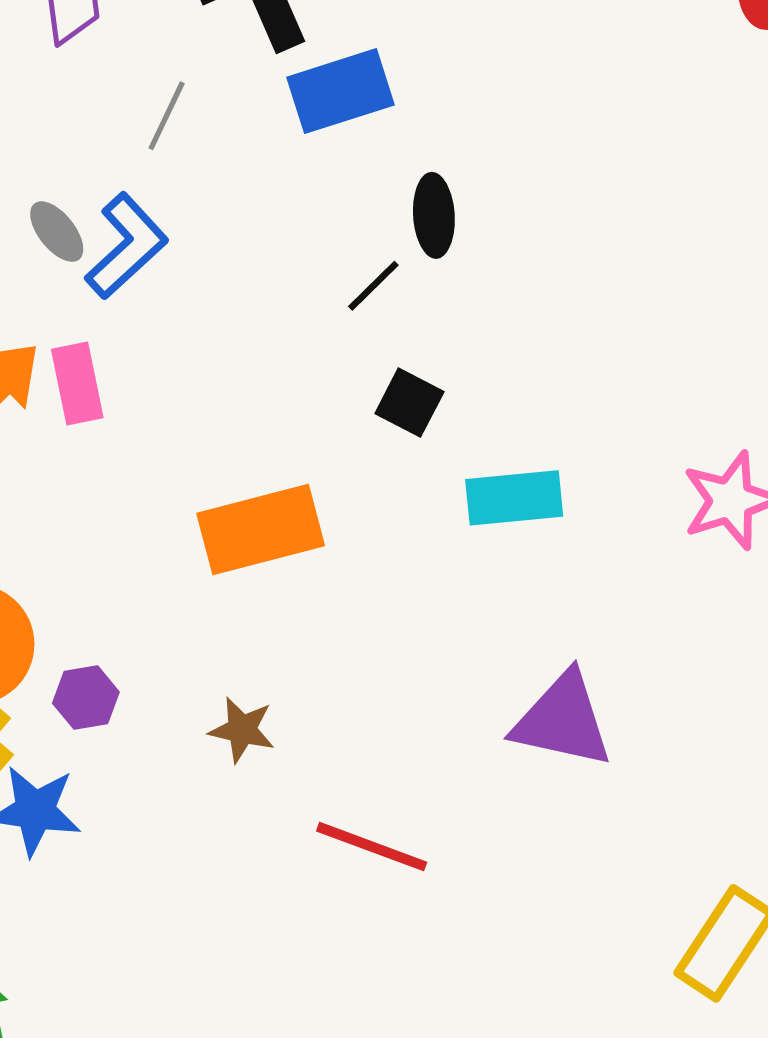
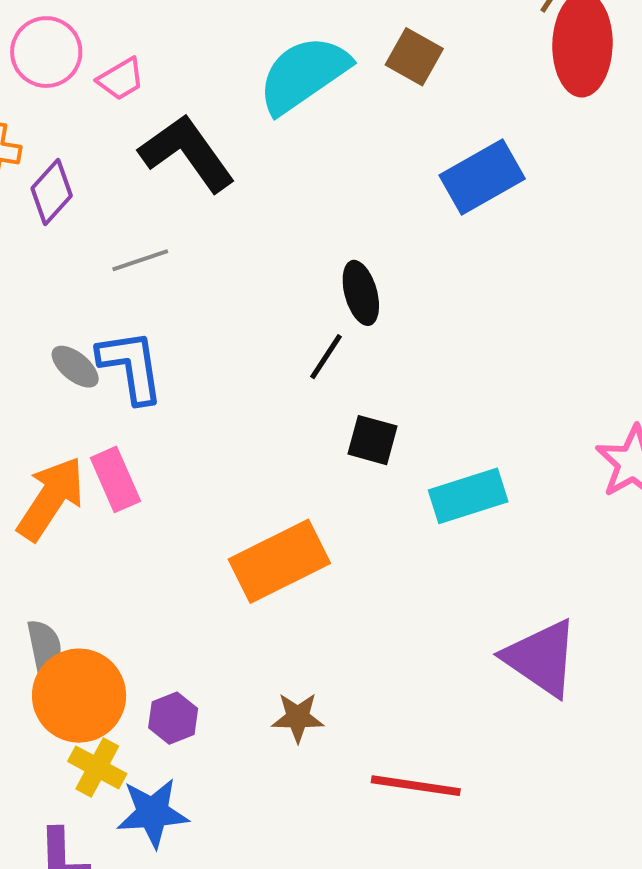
blue rectangle: (340, 91) -> (482, 177), moved
gray line: (167, 116) -> (140, 260), turned 58
blue L-shape: (127, 246) -> (131, 366), turned -44
purple triangle: (563, 720) -> (541, 658), turned 34

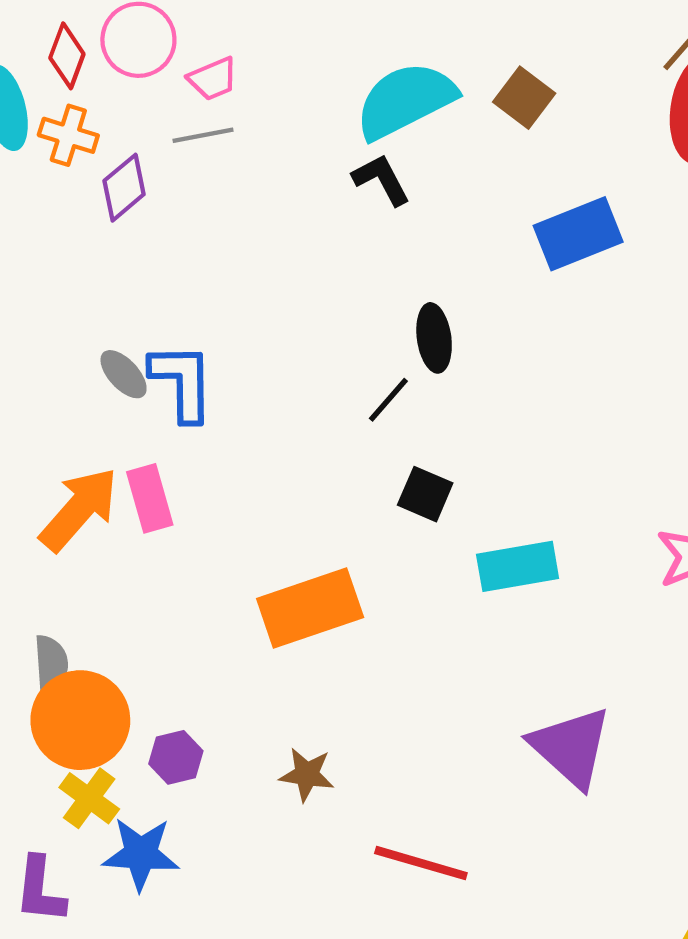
black L-shape: (187, 153) -> (381, 180), moved, size x0.6
gray line: (140, 260) -> (203, 135), moved

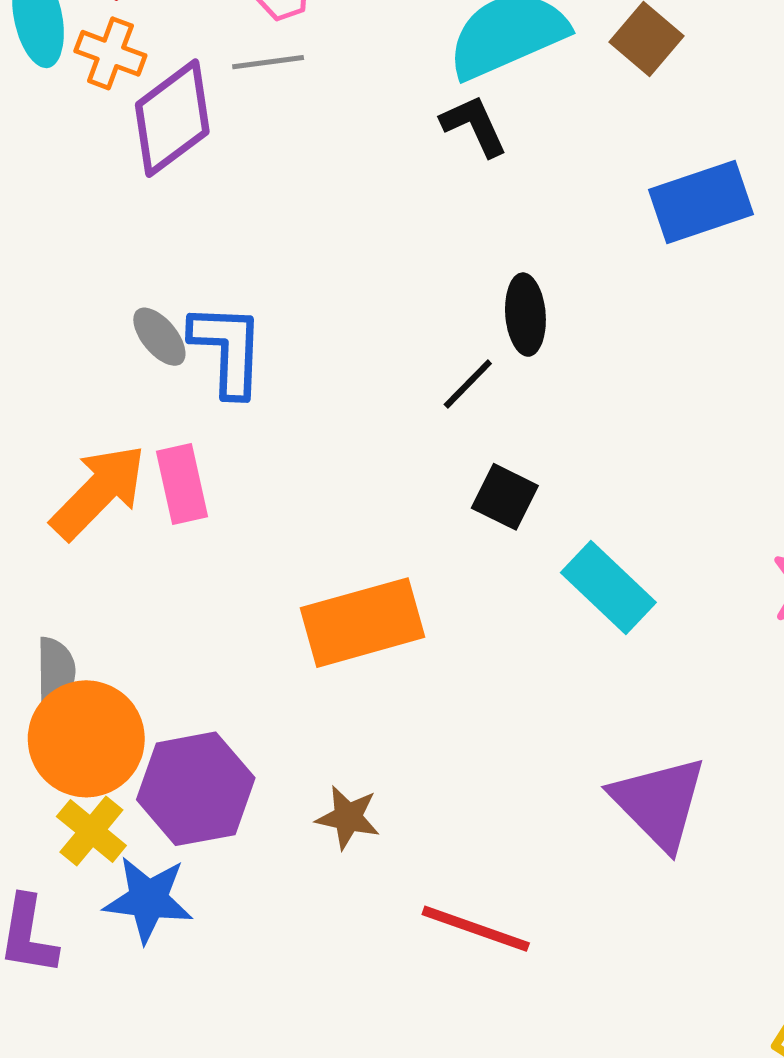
purple diamond: (124, 188) -> (172, 118), size x1.5
cyan rectangle: (518, 566) -> (608, 588), turned 50
purple hexagon: (176, 757) -> (196, 789), size x1.8

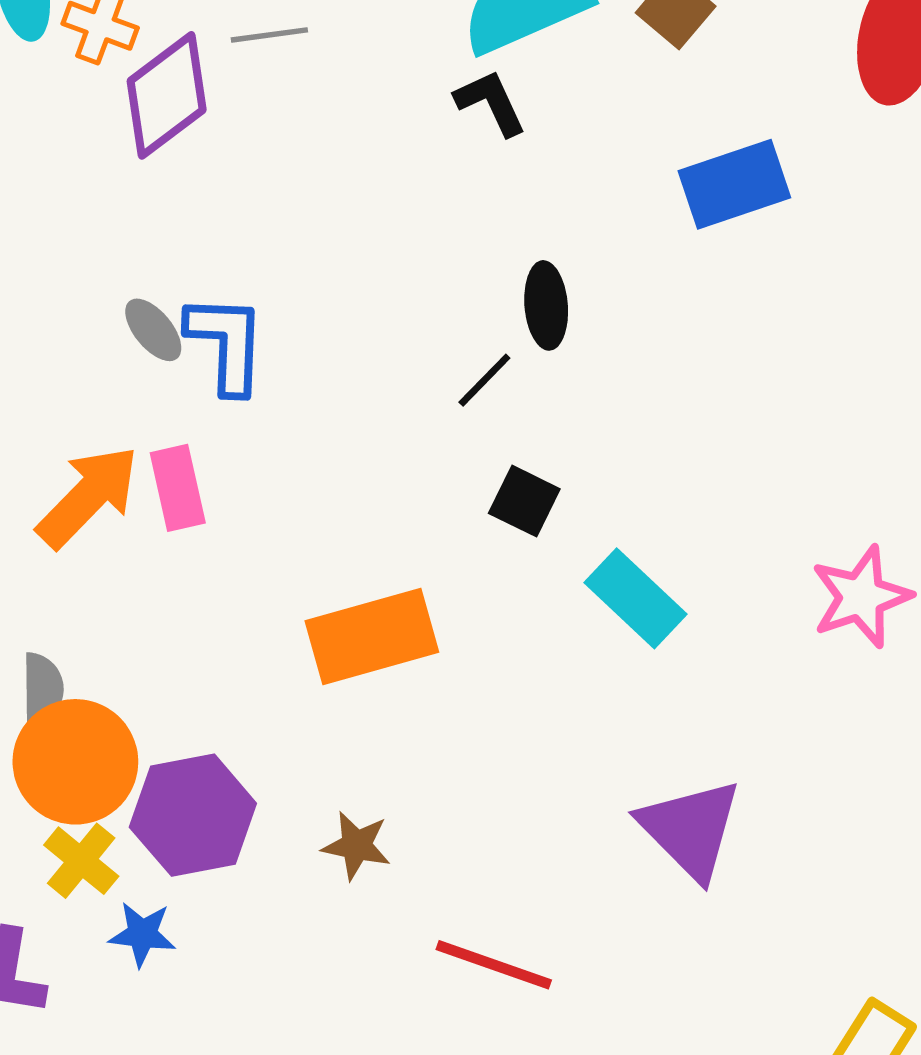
blue star: (148, 900) -> (142, 934), size x0.7

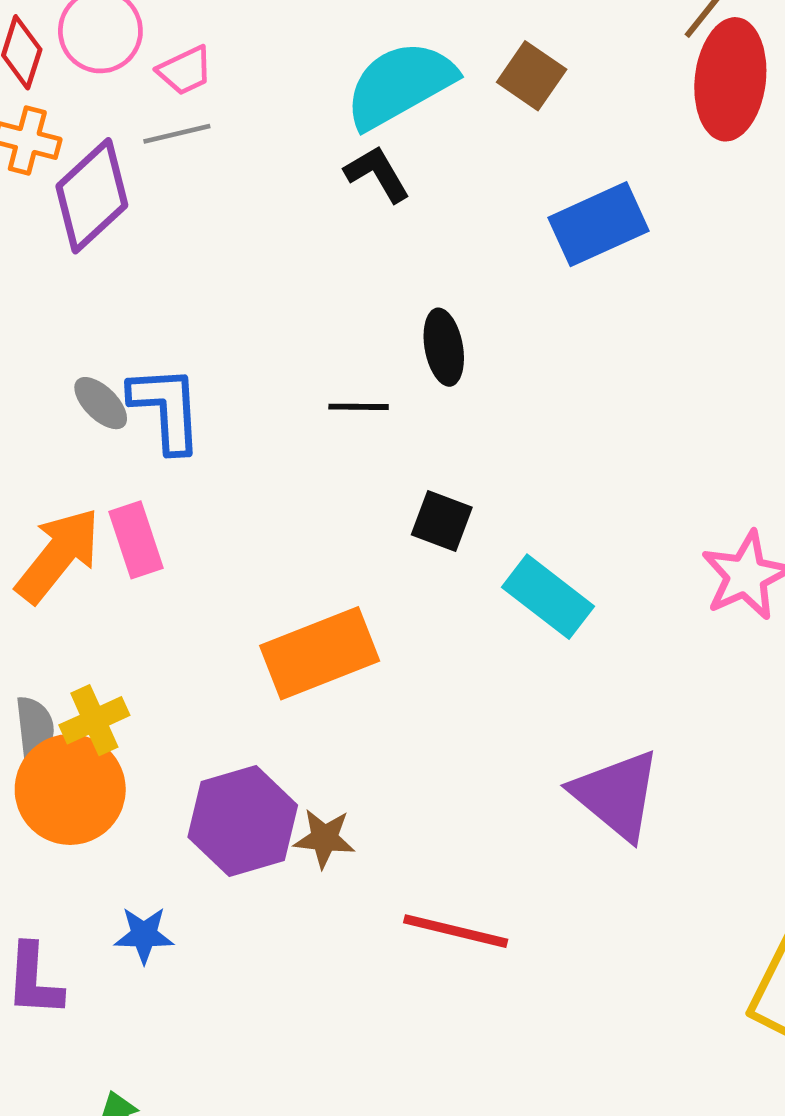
black line: (484, 380) -> (359, 407), moved, turned 52
purple hexagon: (193, 815) -> (243, 821), moved
yellow cross: (81, 861) -> (94, 720), moved, turned 32

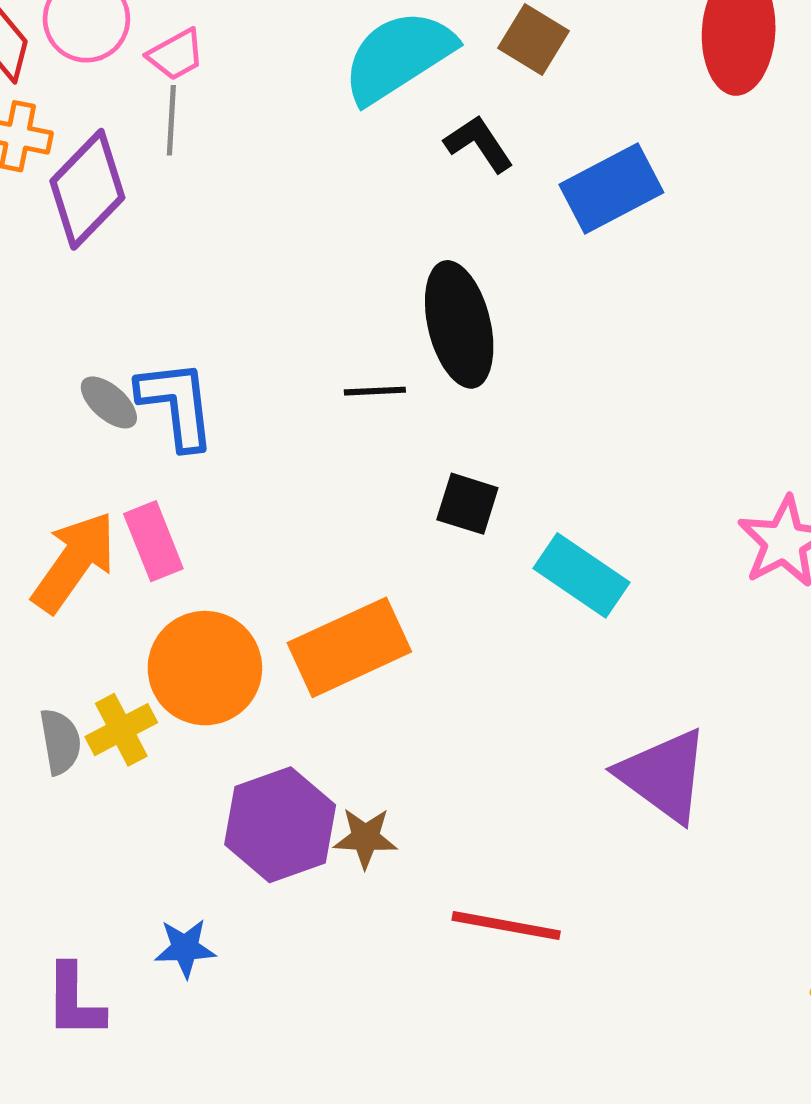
gray line: (177, 134) -> (171, 120), turned -70
black L-shape: (377, 174) -> (479, 144), moved
black ellipse: (444, 347) -> (459, 324), size x1.6
orange circle: (70, 789) -> (205, 668), moved

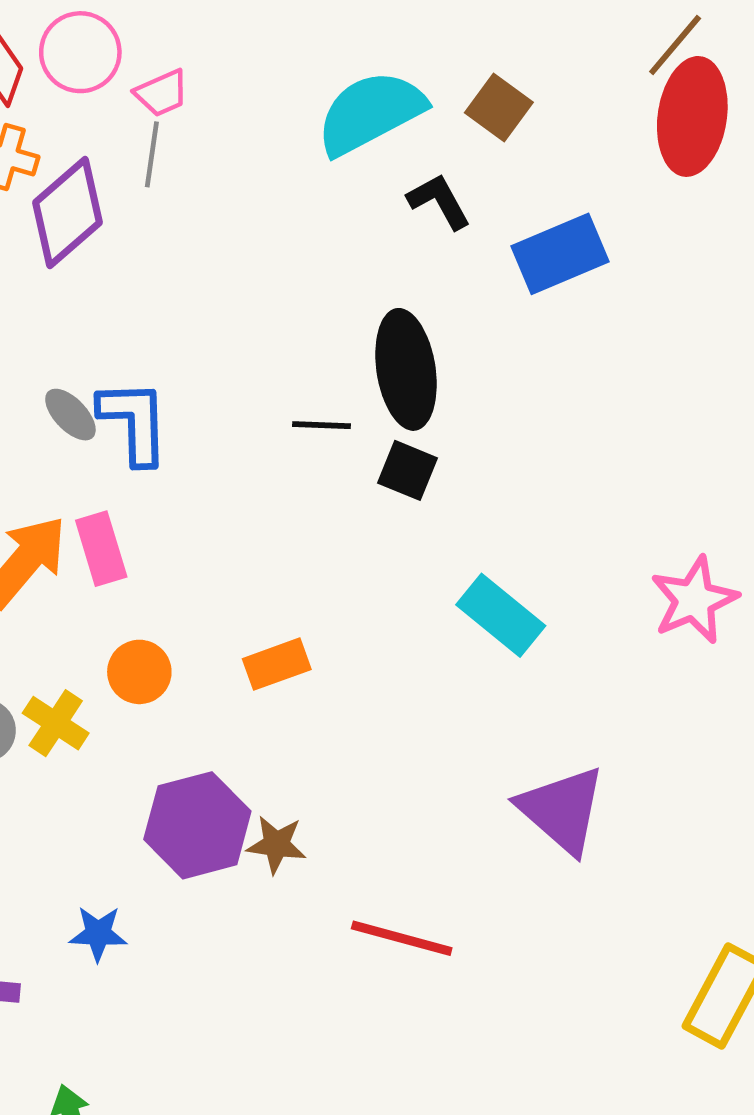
black square: (467, 504) -> (407, 470), moved
orange rectangle: (349, 647) -> (277, 664), size x0.6
orange circle: (205, 668) -> (139, 672), size x0.6
yellow cross: (121, 730) -> (56, 723), turned -34

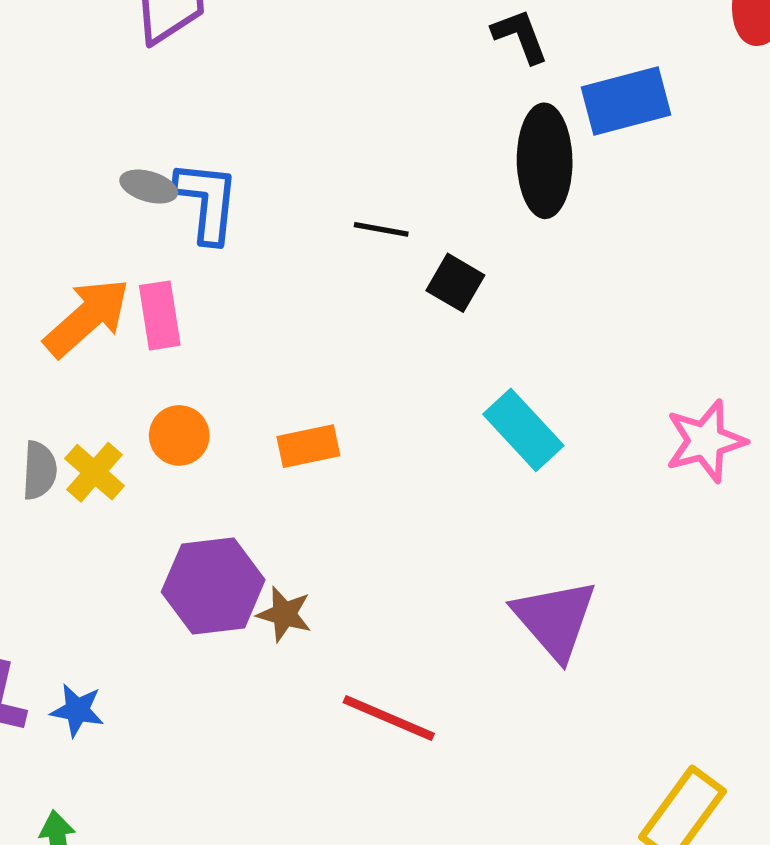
black ellipse: (406, 369) -> (545, 161), moved
gray ellipse: (70, 415) -> (149, 187), turned -38
blue star: (98, 934) -> (77, 710), moved

